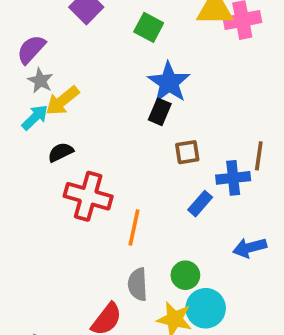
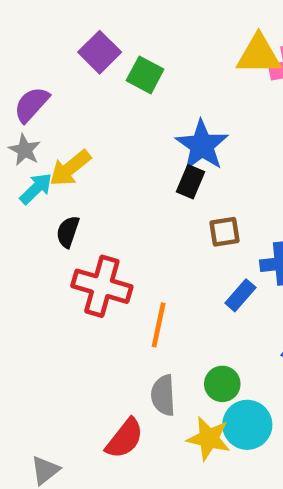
green square: (149, 27) -> (145, 75), moved
gray star: (40, 81) -> (25, 150), moved
black semicircle: (61, 152) -> (68, 232), turned -45

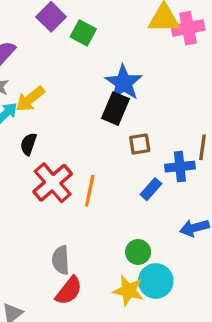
black rectangle: (190, 182) -> (115, 109), size x1.4
red cross: (102, 286) -> (53, 183), turned 33
orange line: (159, 325) -> (90, 191), moved
gray semicircle: (163, 395) -> (61, 260), moved

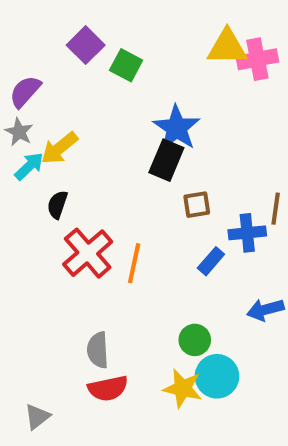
red semicircle: (69, 291) -> (108, 388), turned 40

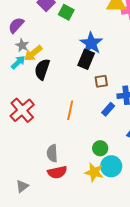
gray star: (19, 132) -> (22, 45), moved
black semicircle: (57, 205) -> (42, 69), moved, size x1.5
red cross: (88, 253) -> (22, 110), moved

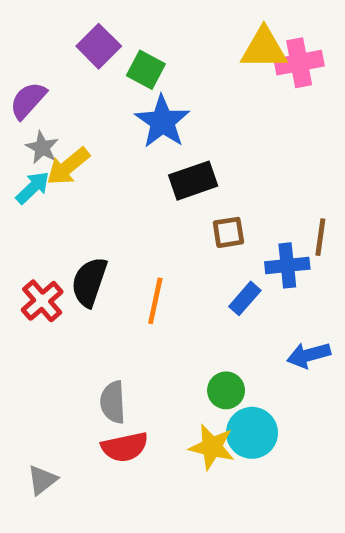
blue star: (91, 43) -> (162, 122), moved
black rectangle: (86, 59) -> (193, 181), turned 48
black semicircle: (42, 69) -> (89, 282), moved
red cross: (22, 110) -> (42, 301), size x0.7

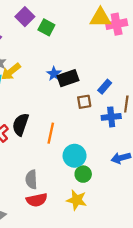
blue star: (162, 122) -> (54, 74), moved, size x0.6
blue rectangle: (245, 298) -> (105, 87), moved
cyan circle: (252, 433) -> (75, 156), moved

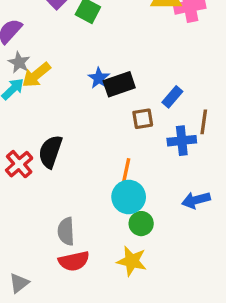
orange line: (51, 133) -> (125, 173), moved

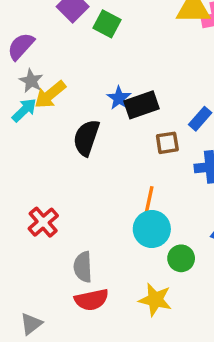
black semicircle: (50, 152) -> (86, 138), moved
red cross: (19, 164) -> (43, 222), moved
green circle: (141, 224) -> (181, 258), moved

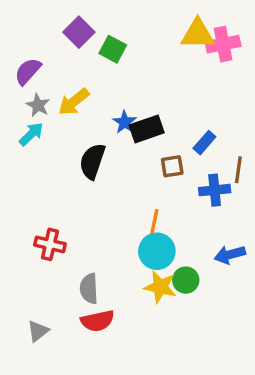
yellow arrow: (50, 95) -> (74, 102), moved
red cross: (43, 222) -> (50, 244), turned -36
yellow star: (155, 300) -> (160, 287), moved
gray triangle: (31, 324) -> (38, 331), moved

